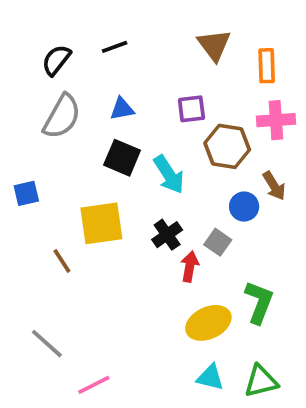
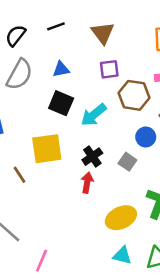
brown triangle: (214, 45) -> (103, 33), moved
cyan arrow: (169, 175) -> (94, 115), turned 84
red arrow: (190, 267) -> (87, 183), moved
pink line: (94, 385) -> (42, 261), turned -40

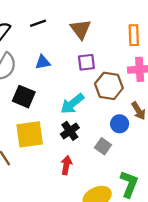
black square: (61, 103) -> (24, 97), moved
black cross: (92, 157) -> (70, 131), moved

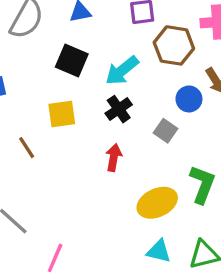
black square: (24, 97) -> (72, 61), moved
yellow square: (30, 134) -> (62, 114), size x0.7

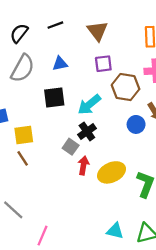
black square: (72, 61) -> (54, 98), turned -30
yellow square: (62, 114) -> (24, 135), moved
gray square: (166, 131) -> (71, 147), moved
yellow ellipse: (157, 203) -> (111, 172), moved

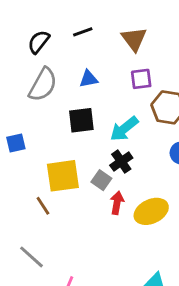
yellow square: (24, 135) -> (63, 176), moved, size x1.4
brown line: (23, 158) -> (43, 206), moved

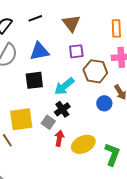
blue triangle: (89, 79) -> (39, 51), size x1.5

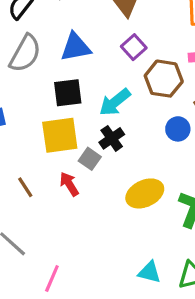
purple square: (76, 51) -> (134, 47), turned -35
yellow square: (21, 119) -> (60, 135), moved
red arrow: (59, 138) -> (69, 184), moved, turned -42

